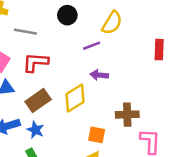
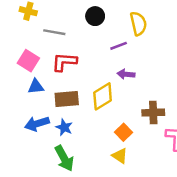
yellow semicircle: (112, 23) -> (138, 24), turned -45
brown rectangle: (38, 101) -> (67, 99), turned 30
orange square: (97, 135) -> (124, 132), turned 35

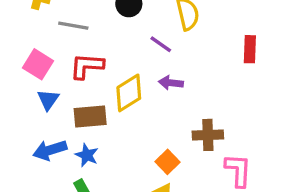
purple line: (119, 46) -> (161, 44), turned 56
blue triangle: (36, 87) -> (48, 100), turned -49
yellow diamond: (103, 96) -> (129, 93), moved

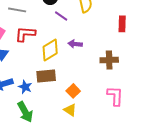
purple line: (161, 44) -> (61, 16), moved
brown rectangle: (90, 116) -> (46, 76), moved
brown cross: (208, 135) -> (109, 60), moved

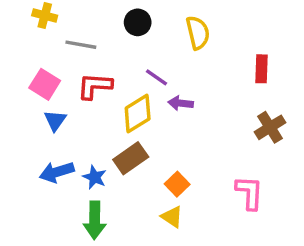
purple line: (61, 16) -> (157, 77), moved
brown cross: (109, 60) -> (270, 127), moved, turned -30
brown rectangle: (46, 76) -> (131, 158), turned -30
green arrow: (25, 112) -> (95, 220), turned 30

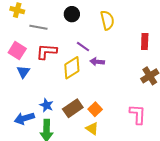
brown rectangle: (131, 158) -> (73, 108), moved
blue arrow: (57, 172) -> (24, 118), moved

